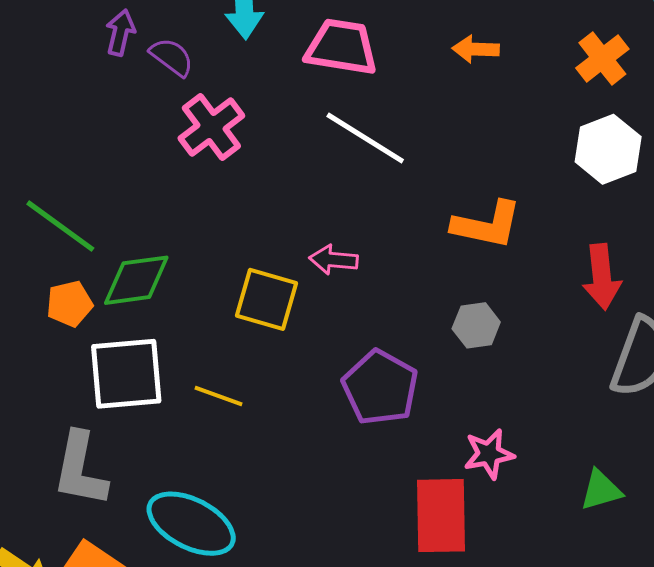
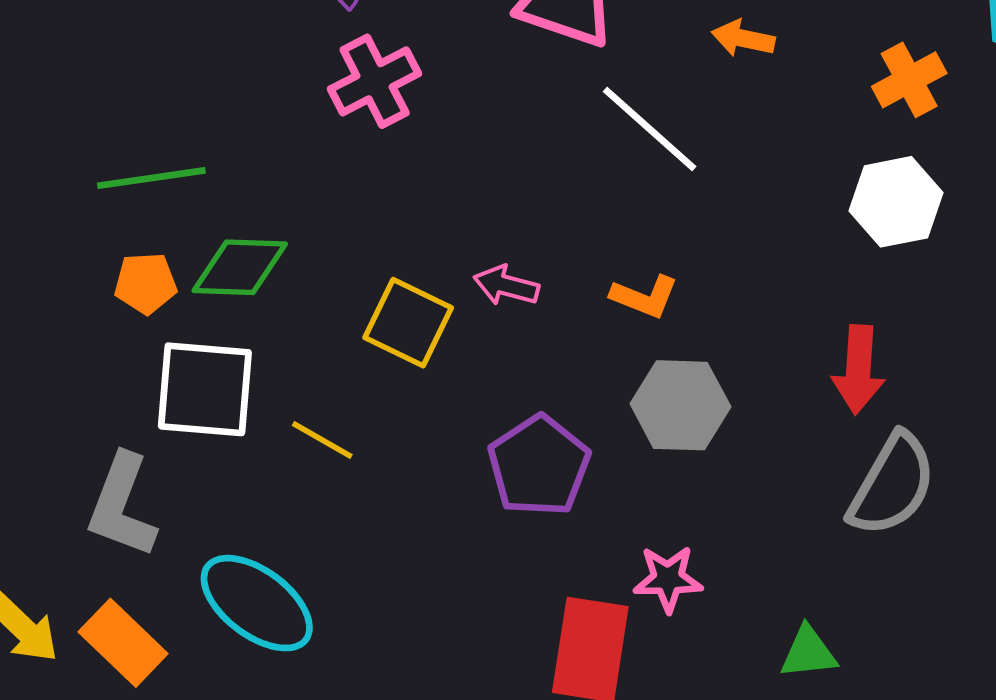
white line: (365, 138) -> (650, 129), moved
orange L-shape: (487, 225) -> (645, 297), moved, size x0.7
green line: (60, 226) -> (151, 178), turned -54
gray hexagon: (476, 325) -> (680, 405), size x1.5

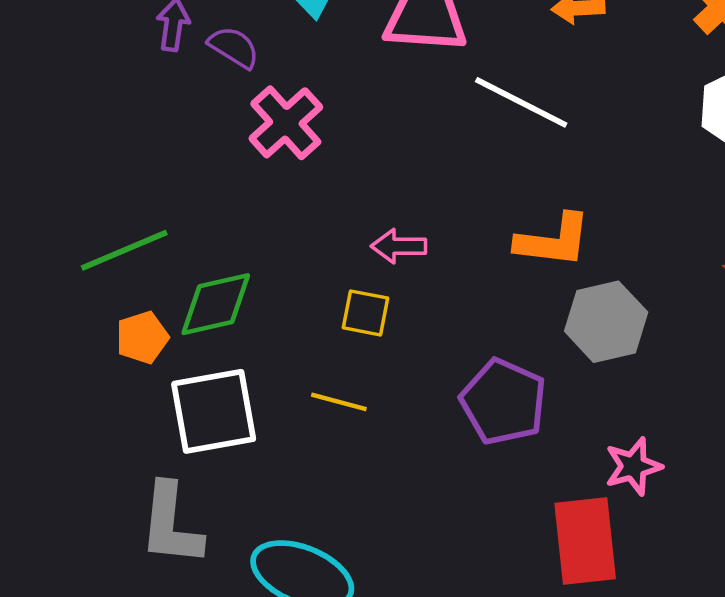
pink arrow: (506, 286) -> (399, 246), moved
orange L-shape: (645, 297) -> (553, 241), size x1.4
yellow square: (408, 323) -> (365, 313), size x0.7
yellow line: (322, 440) -> (339, 402), moved

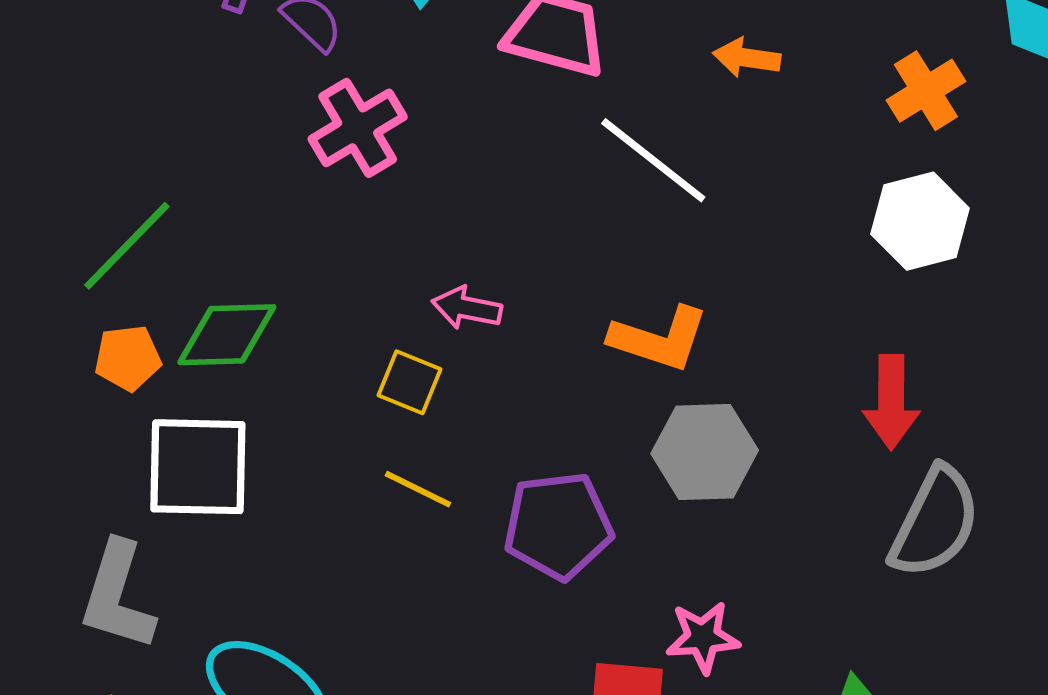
green line: (124, 250) -> (127, 246), turned -34
yellow line: (339, 402) -> (418, 489), moved
purple pentagon: (503, 402) -> (558, 526), turned 30

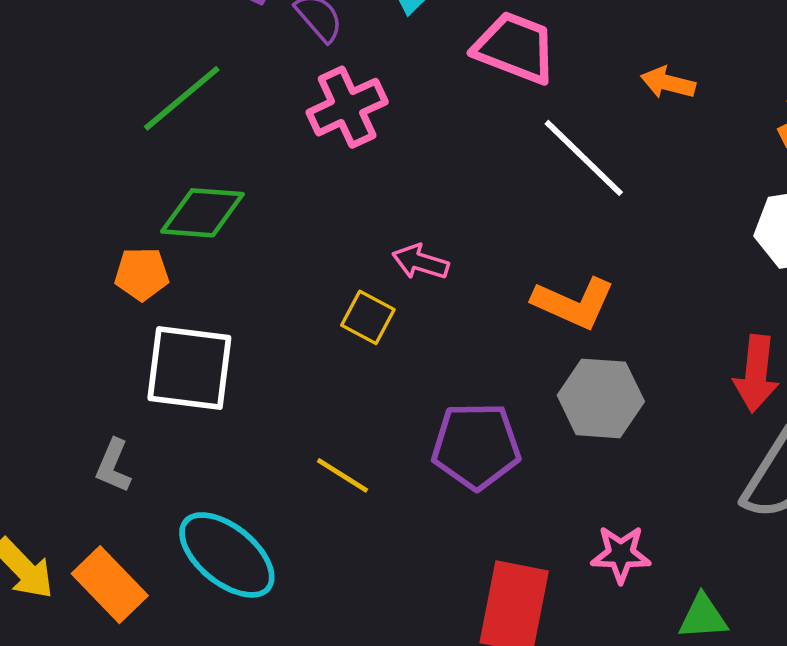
green line: (127, 246) -> (182, 98), moved
green diamond: (227, 335) -> (202, 213), moved
yellow line: (418, 489) -> (343, 475), moved
gray L-shape: (117, 596) -> (113, 466), size x0.6
pink star: (703, 637) -> (621, 554), moved

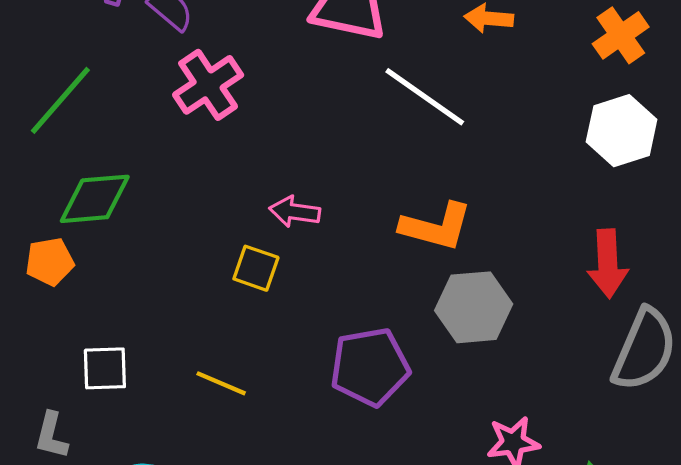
white square: (189, 368) -> (105, 368), moved, size x0.6
yellow line: (343, 475) -> (221, 383), moved

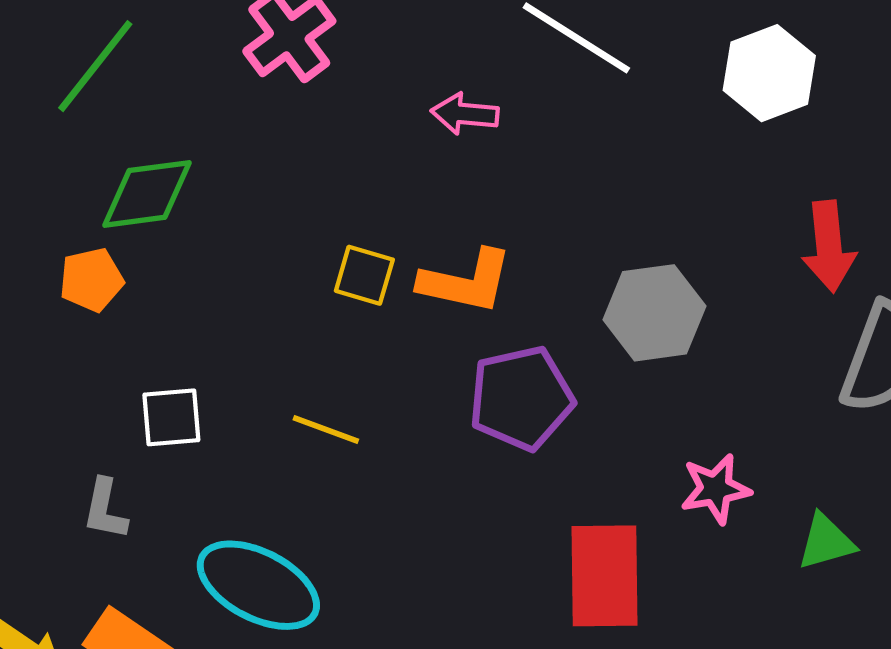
white hexagon: (622, 131) -> (769, 73), moved
pink arrow: (295, 212) -> (465, 114), moved
orange L-shape: (436, 227) -> (466, 282), moved

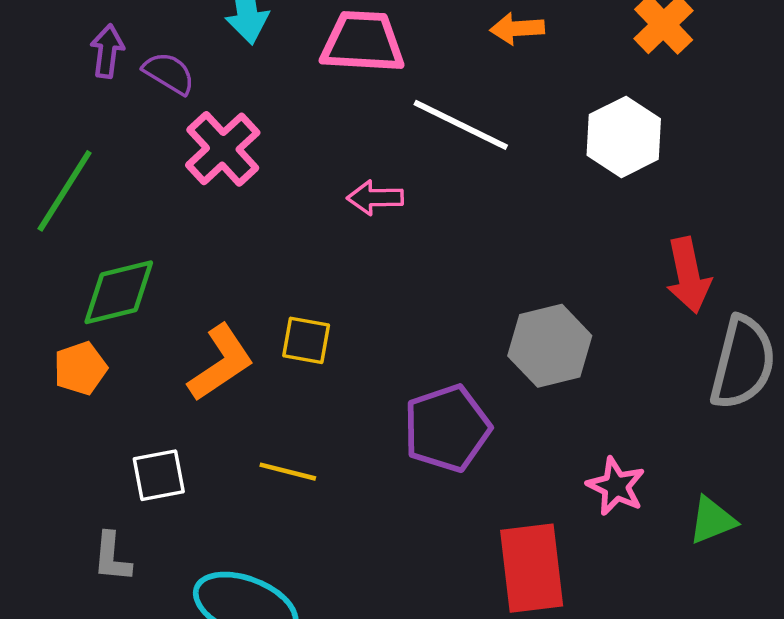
orange L-shape: (466, 282) -> (221, 363), moved, turned -40
pink star: (715, 489) -> (616, 486), turned -30

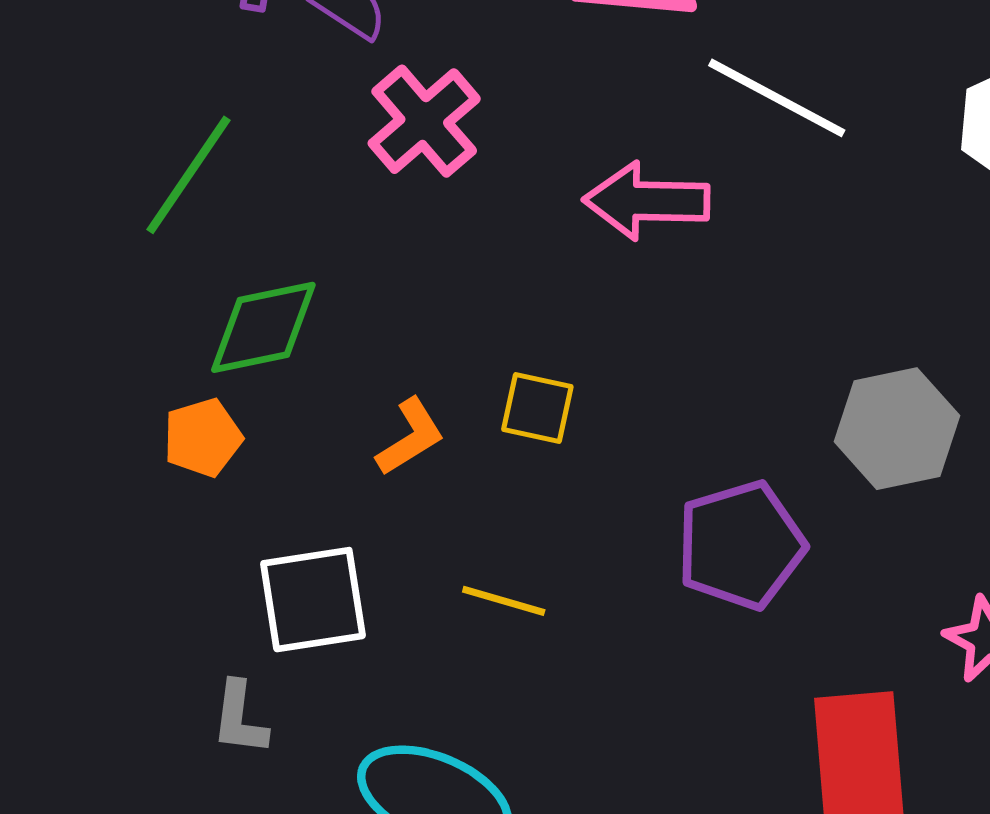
pink arrow: (375, 198) -> (647, 201), size x1.5
orange L-shape: (221, 363) -> (410, 437), size x0.7
white square: (159, 475) -> (313, 600), size x1.4

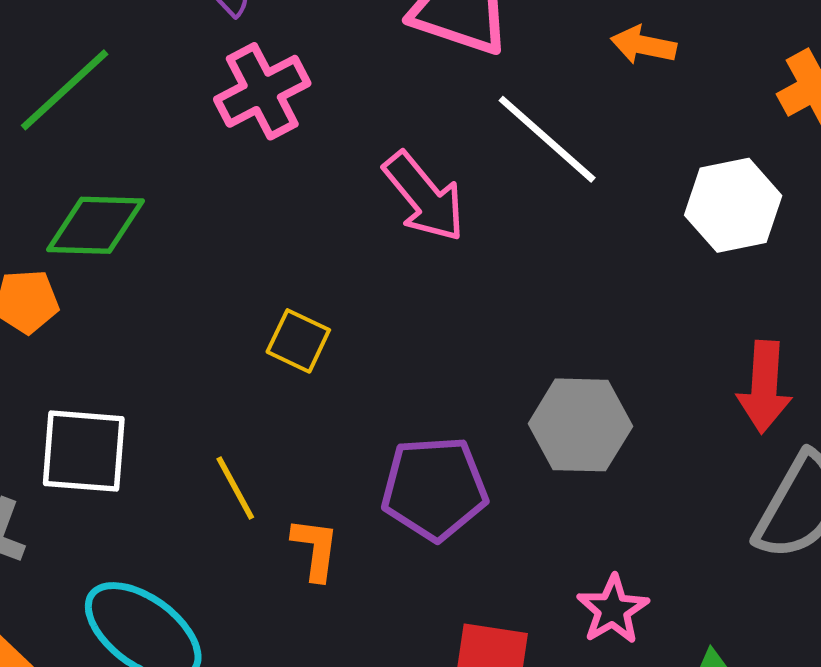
pink arrow: (647, 201) -> (424, 197), turned -144
orange L-shape: (410, 437) -> (315, 549), moved, turned -64
yellow line: (504, 601) -> (235, 488), turned 32

